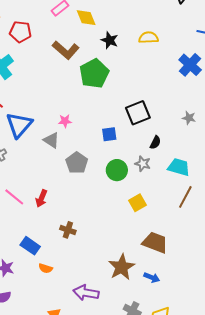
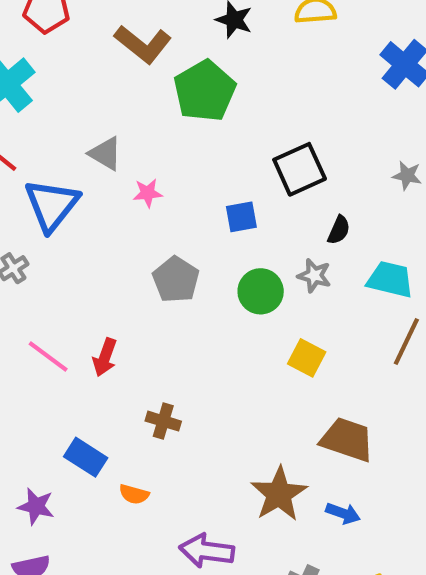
gray triangle: (51, 140) -> (105, 154), moved
yellow square: (137, 203) -> (307, 358), turned -30
orange semicircle: (46, 268) -> (134, 494), moved

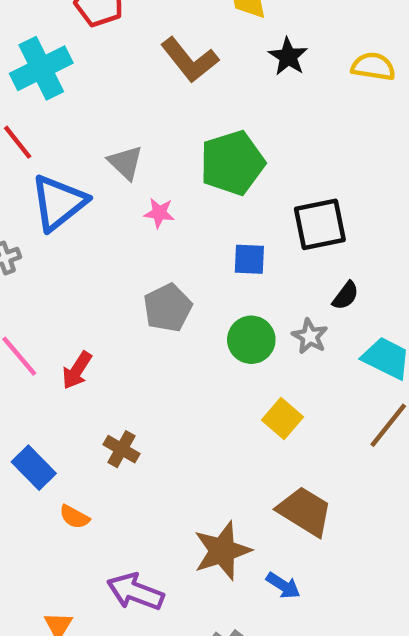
green pentagon: (205, 91) -> (232, 163), moved

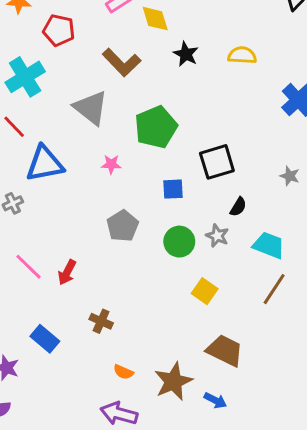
gray triangle: (125, 163) -> (91, 108), moved, size x1.5
blue triangle: (59, 203) -> (45, 164), turned 33
orange semicircle: (74, 517) -> (123, 372), moved

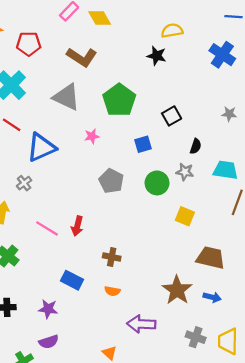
black star: (186, 54) -> (157, 56), moved
black square: (217, 162) -> (172, 116), size x0.7
orange semicircle: (123, 372) -> (112, 291), moved

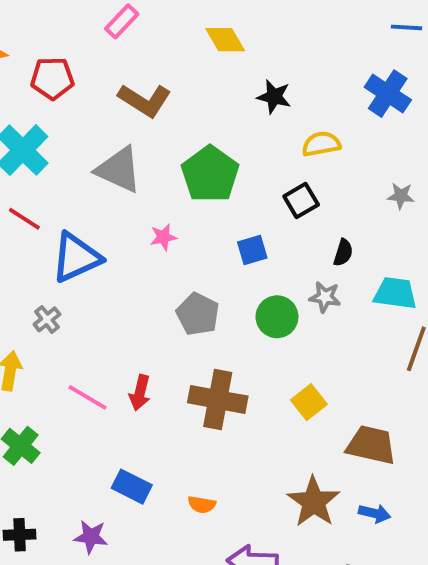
yellow diamond: (100, 18) -> (225, 40), moved
yellow semicircle: (172, 31) -> (321, 144), moved
yellow square: (185, 216) -> (309, 402), moved, turned 30
brown cross: (112, 257) -> (218, 399), moved, size x1.8

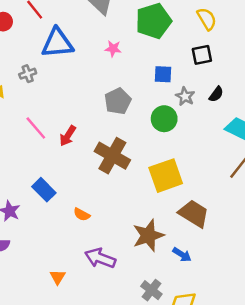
yellow semicircle: (321, 144) -> (207, 19), moved, turned 50
gray star: (325, 297) -> (185, 96), moved
yellow square: (309, 402) -> (166, 176), size x1.6

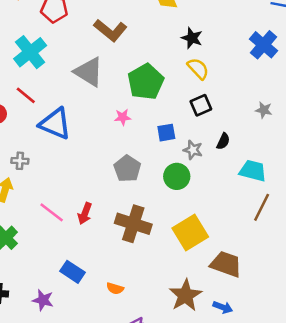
blue triangle: (57, 43) -> (55, 124), turned 40
pink star: (113, 49) -> (123, 117), moved
gray cross: (28, 74) -> (20, 161), moved, turned 35

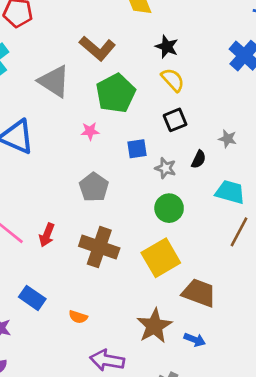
brown L-shape: (110, 30) -> (97, 48), moved
gray star: (264, 110) -> (228, 139), moved
green circle: (177, 176) -> (169, 208), moved

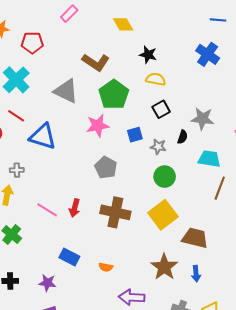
yellow semicircle: (173, 80) -> (156, 79), turned -30
pink star: (90, 131) -> (98, 126), size x1.6
gray star: (228, 139) -> (202, 119), size x1.6
blue arrow: (195, 340) -> (196, 274), turned 70

